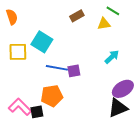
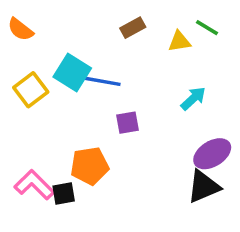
green line: (113, 11) -> (207, 28), moved
orange semicircle: (12, 17) -> (20, 29), turned 147
yellow square: (18, 52) -> (31, 90), turned -36
blue line: (57, 68) -> (102, 81), moved

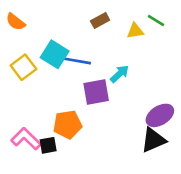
cyan arrow: (193, 98) -> (120, 74), moved
purple square: (128, 123) -> (96, 92), size x1.5

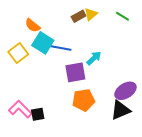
orange semicircle: (16, 22) -> (33, 25), moved
yellow triangle: (135, 31) -> (91, 14), moved, turned -32
orange pentagon: (68, 124) -> (84, 100), moved

